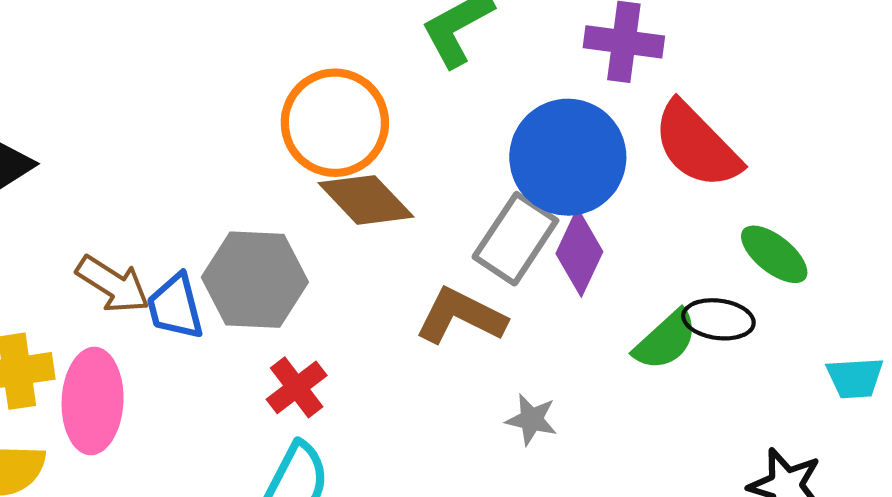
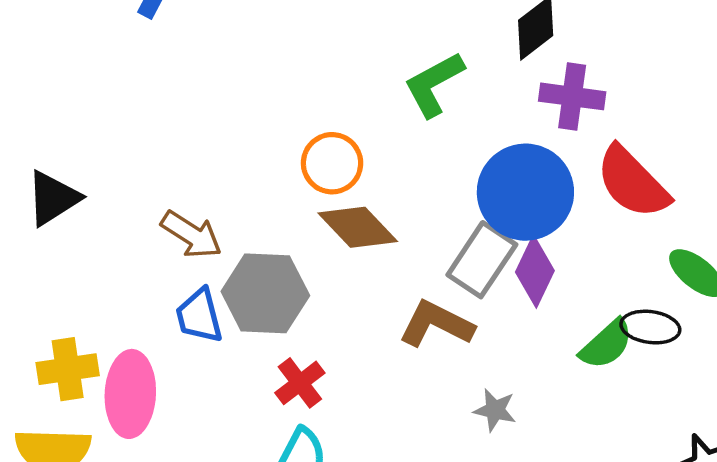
orange circle: (335, 123) -> (332, 163), size x0.7
brown arrow: (113, 284) -> (191, 235), moved

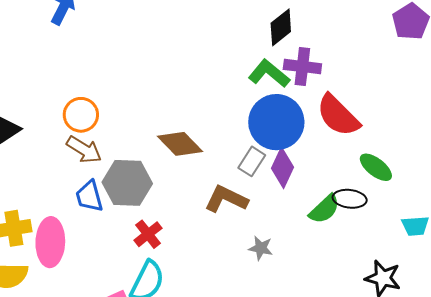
green L-shape: (434, 84) -> (269, 74), moved, turned 69
orange circle: (332, 163) -> (81, 115), moved
gray rectangle: (482, 260) -> (252, 161), size x0.7

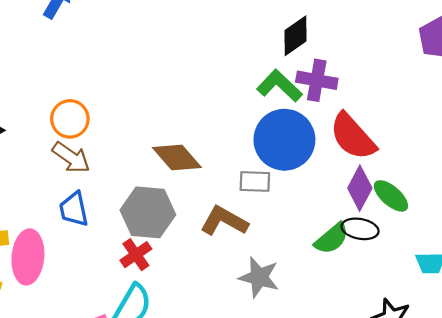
gray rectangle: (252, 161) -> (255, 181), turned 56
purple diamond: (283, 168) -> (360, 188), moved
gray hexagon: (127, 183) -> (148, 212), moved
gray star: (261, 248) -> (259, 277), size x1.5

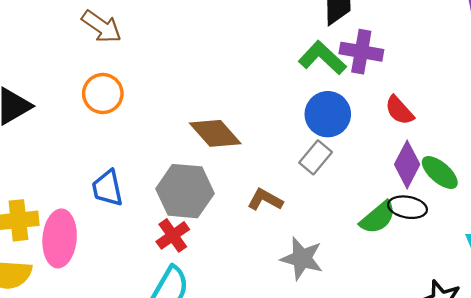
red semicircle: (353, 136) -> (399, 110), size x0.6
blue circle: (284, 140) -> (328, 114), size x0.7
brown arrow: (71, 157) -> (102, 27), moved
gray rectangle: (255, 181) -> (316, 157), moved, turned -52
brown L-shape: (224, 221) -> (265, 200), size x0.7

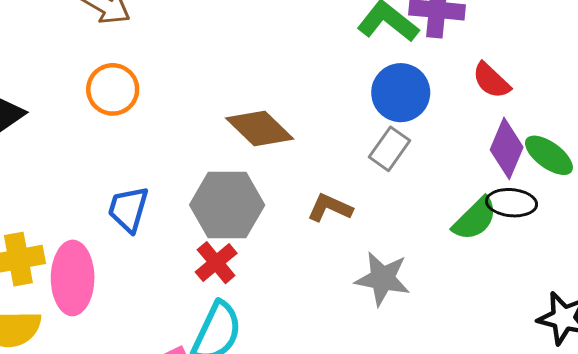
blue trapezoid: (107, 188) -> (128, 209), turned 33

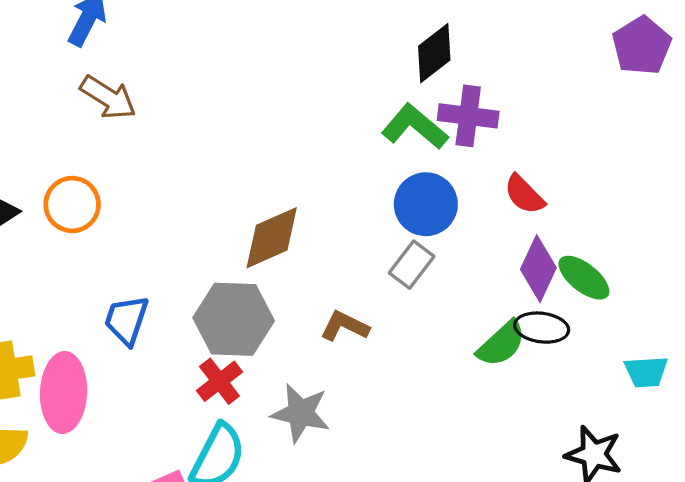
orange circle: (113, 89) -> (72, 204), moved
brown diamond: (260, 128) -> (272, 238), turned -70
gray star: (383, 279) -> (301, 413), moved

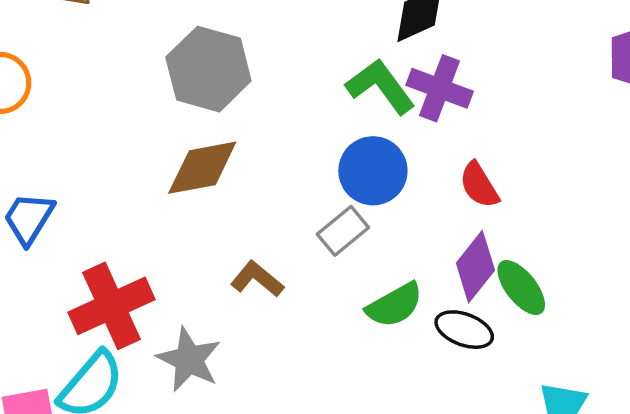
gray hexagon: (234, 319) -> (208, 69), moved
green semicircle: (501, 344) -> (395, 305), moved
red cross: (219, 381) -> (112, 306), size x1.6

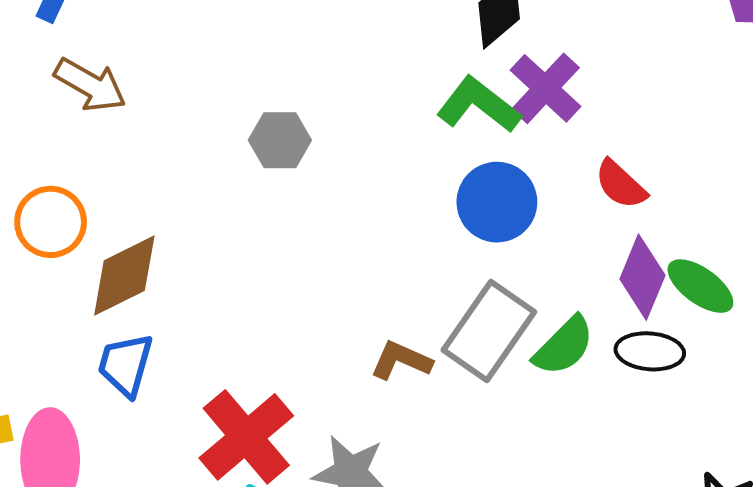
gray hexagon: (208, 69) -> (280, 140), size x0.6
purple cross: (440, 88) -> (546, 88), turned 38
brown diamond: (202, 168) -> (124, 276), moved
gray rectangle: (343, 231) -> (489, 331), moved, size x1.6

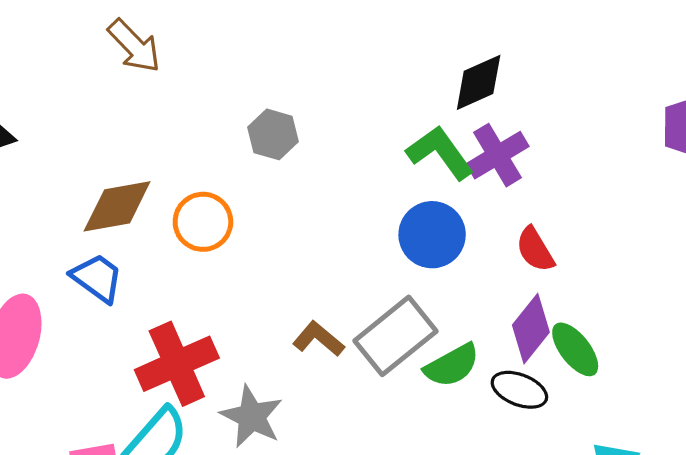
orange circle: (51, 222) -> (203, 222), moved
blue trapezoid: (125, 365) -> (97, 278), turned 94

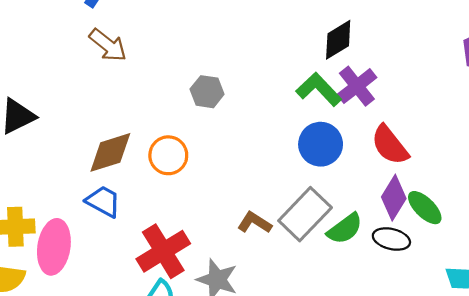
red semicircle: (535, 249) -> (390, 145), size x1.4

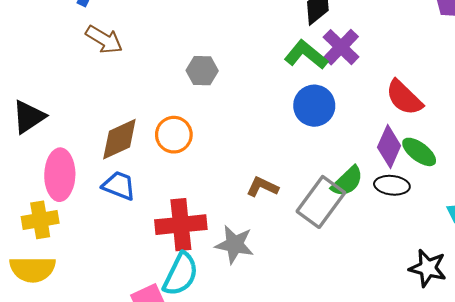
red semicircle: (390, 145) -> (404, 98), moved
gray rectangle: (305, 214) -> (321, 202), moved
pink ellipse: (54, 247) -> (60, 175), moved
red cross: (163, 251) -> (181, 225), turned 33

